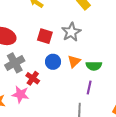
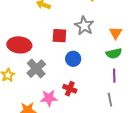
orange triangle: (74, 61) -> (116, 33), moved
red cross: (33, 78) -> (70, 89), moved

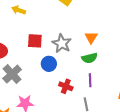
gray star: (84, 26) -> (62, 43), moved
red cross: (70, 89) -> (66, 86), moved

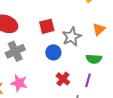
orange triangle: (91, 37) -> (99, 29), moved
red square: (35, 41) -> (47, 26), turned -35

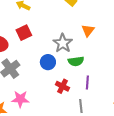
red square: (47, 26) -> (24, 33), moved
green semicircle: (94, 59) -> (76, 61), moved

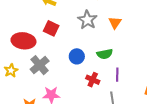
red square: (24, 33) -> (51, 28), turned -35
gray star: (63, 43) -> (87, 20), moved

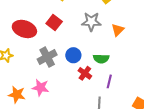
gray star: (87, 20) -> (91, 22), turned 30
gray cross: (40, 65) -> (47, 57), moved
red cross: (93, 80) -> (85, 73), moved

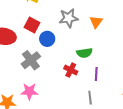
blue circle: (73, 55) -> (47, 39), moved

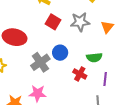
red square: (32, 25) -> (53, 22), moved
blue circle: (47, 39) -> (60, 53), moved

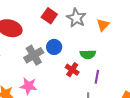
gray star: (80, 22) -> (76, 18), turned 30

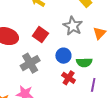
red square: (49, 16) -> (40, 35), moved
blue circle: (54, 47) -> (63, 56), moved

